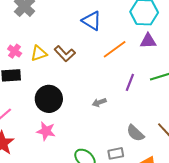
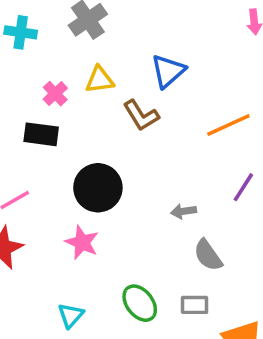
blue triangle: (92, 21) -> (168, 71), moved, turned 35
yellow triangle: (39, 53) -> (100, 80), moved
gray semicircle: (135, 133) -> (208, 255), moved

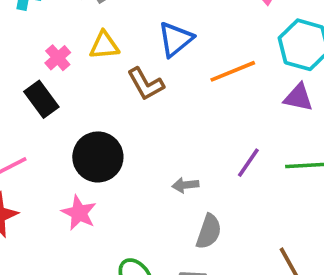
orange line: (228, 125) -> (233, 71), moved
black rectangle: (41, 134) -> (41, 99), turned 44
gray semicircle: (208, 255) -> (209, 232), turned -128

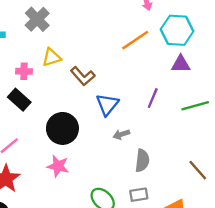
blue triangle: (175, 39) -> (107, 104), moved
pink cross: (58, 58) -> (24, 71), turned -35
orange line: (233, 71) -> (135, 40), moved
purple line: (248, 163) -> (153, 98), moved

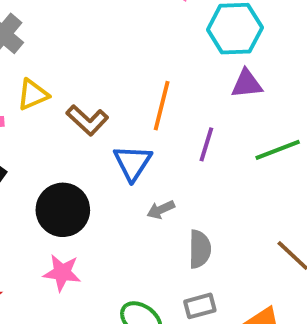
orange line: (135, 40) -> (162, 106), moved, turned -36

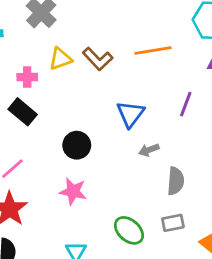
orange line: (162, 106) -> (153, 51), moved, turned 63
brown L-shape: (87, 120) -> (98, 59), moved
black circle: (63, 210) -> (77, 145), size x0.7

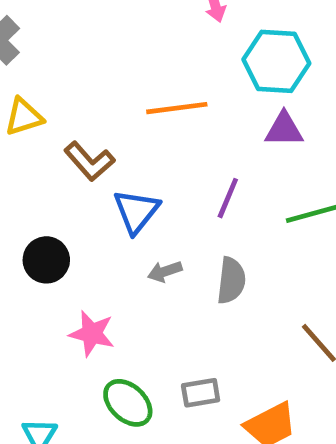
brown L-shape: (98, 59) -> (89, 161), moved
gray semicircle: (176, 181) -> (231, 280), moved
pink star: (73, 191) -> (92, 334), moved

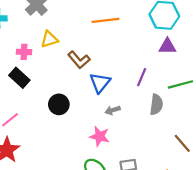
orange line: (177, 108) -> (106, 20), moved
gray semicircle: (231, 280) -> (156, 105), moved
pink star: (92, 334) -> (100, 136), moved

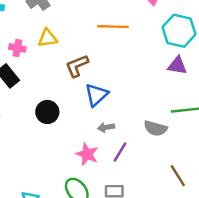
brown L-shape: (79, 60) -> (77, 66), turned 100
purple line: (142, 77) -> (120, 152), moved
gray semicircle: (156, 105) -> (155, 128), turned 90

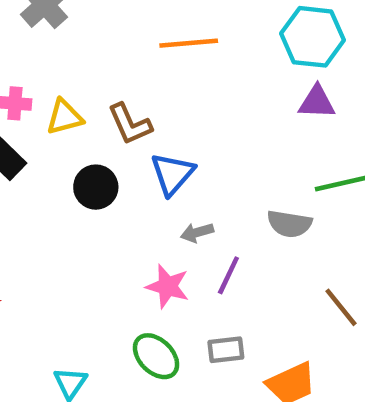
yellow triangle: (48, 38) -> (64, 117), moved
brown L-shape: (77, 66) -> (130, 124), turned -85
black circle: (47, 112) -> (96, 187), moved

